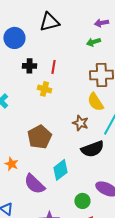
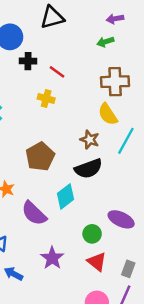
black cross: (29, 66) -> (28, 61), moved
red line: (53, 67) -> (57, 72), turned -64
black semicircle: (92, 149) -> (88, 169), moved

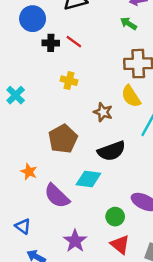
green arrow: (105, 42) -> (129, 23), turned 49
red line: (57, 72) -> (74, 42), moved
brown star: (90, 140) -> (103, 112), moved
cyan diamond: (65, 196) -> (88, 179), turned 45

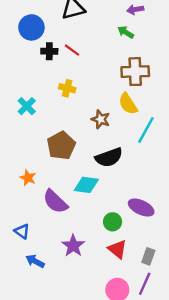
cyan cross: (16, 95) -> (27, 106), moved

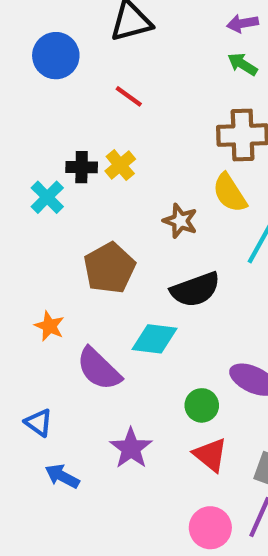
green arrow: (126, 32) -> (243, 64), moved
black cross: (49, 51) -> (82, 167), moved
yellow cross: (67, 88) -> (120, 165), turned 35

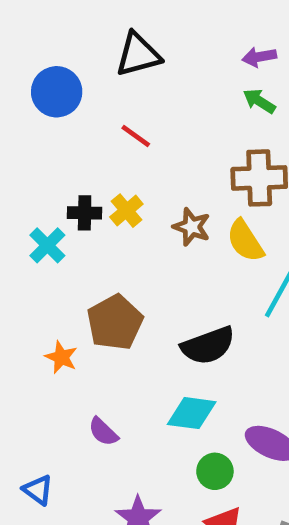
brown star: (180, 221) -> (192, 227), moved
orange star: (49, 326) -> (61, 357), moved
cyan diamond: (155, 339) -> (192, 413), moved
purple semicircle: (99, 369) -> (103, 432), size x0.6

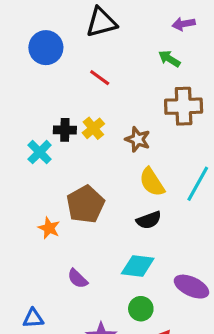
green arrow: (259, 101) -> (169, 59), moved
yellow semicircle: (245, 241) -> (152, 182), moved
black semicircle: (208, 346) -> (149, 220), size x0.7
green circle: (215, 471) -> (141, 309), moved
blue triangle: (38, 490) -> (33, 318), turned -40

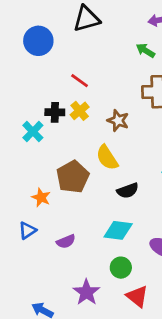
red line: (100, 78) -> (80, 81), moved
yellow semicircle: (152, 182) -> (107, 158), moved
purple semicircle: (78, 279) -> (66, 241), turned -66
blue triangle: (33, 318) -> (27, 230), moved, turned -30

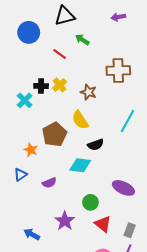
green arrow: (146, 50) -> (82, 40), moved
red line: (80, 81) -> (60, 54), moved
cyan diamond: (118, 230) -> (80, 165), moved

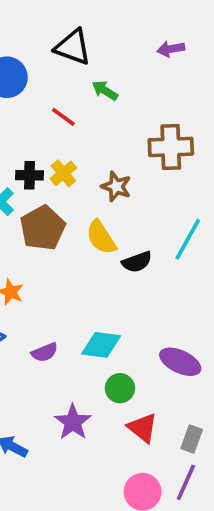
black triangle: (65, 16) -> (73, 47), turned 35
brown pentagon: (54, 134) -> (43, 228), moved
black semicircle: (96, 145) -> (137, 262), moved
cyan diamond: (80, 165) -> (101, 345), moved

